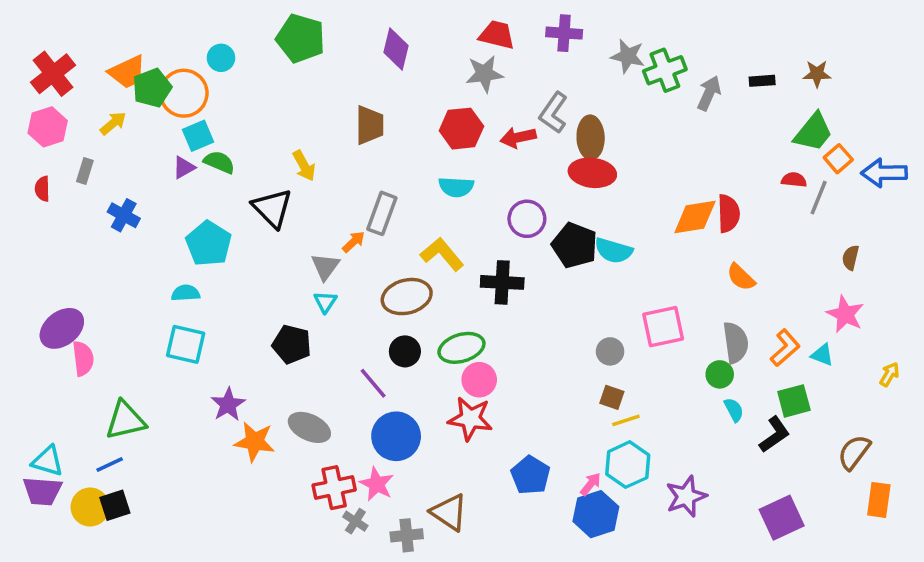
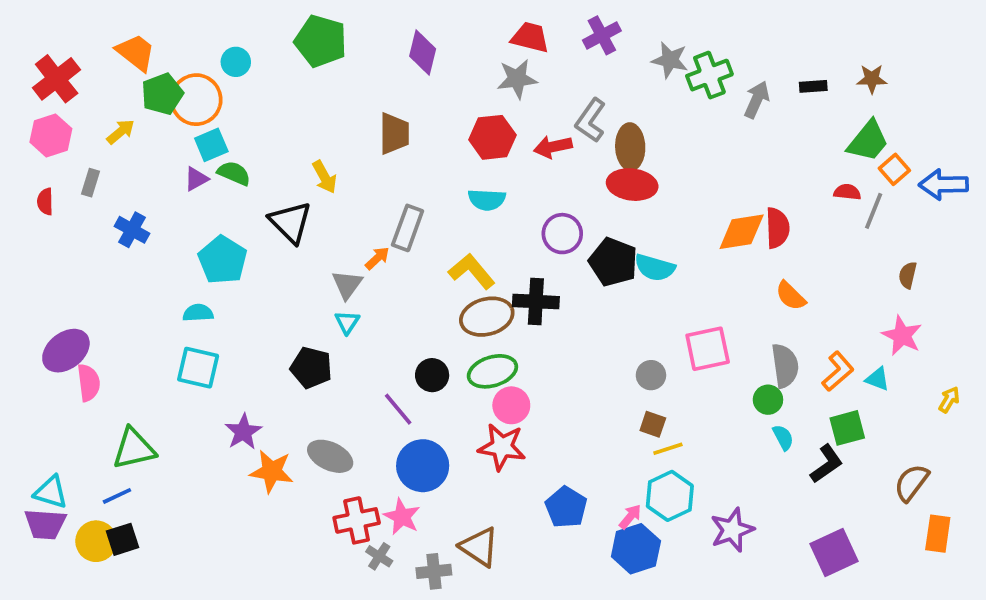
purple cross: (564, 33) -> (602, 35), turned -32
orange trapezoid: (127, 72) -> (136, 52), moved, turned -117
brown ellipse: (407, 297) -> (487, 317), moved

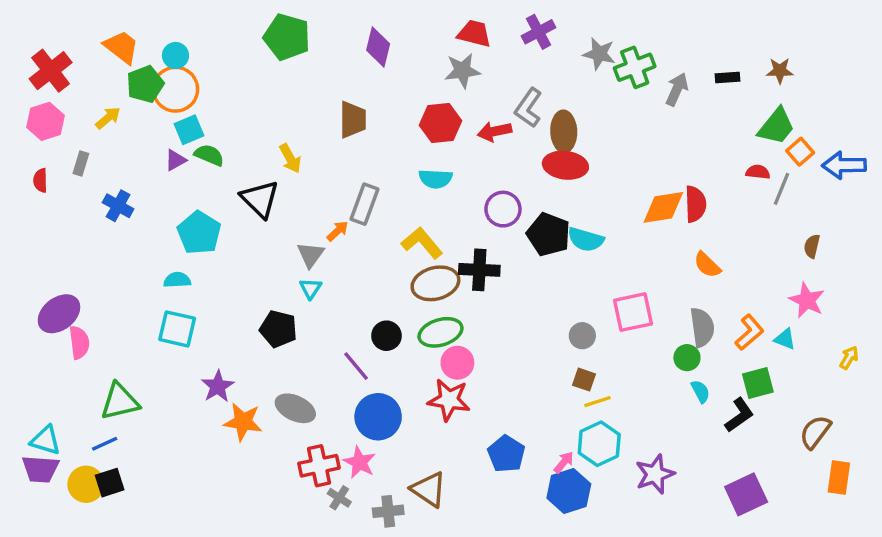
cyan circle: (236, 62) -> (175, 55), moved

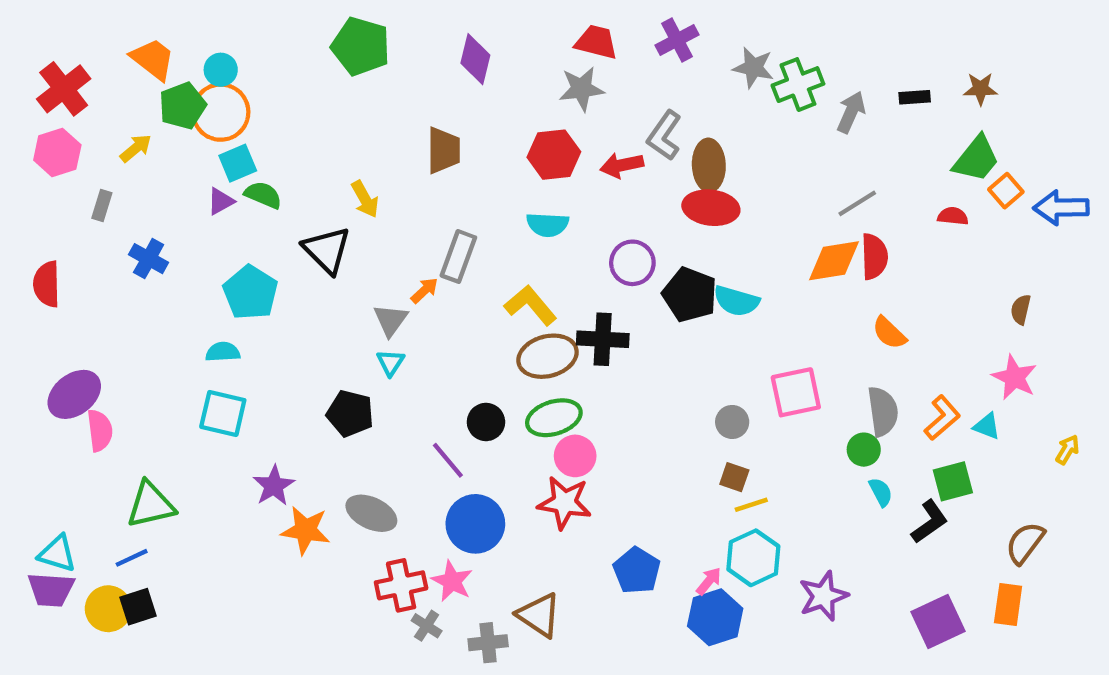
red semicircle: (40, 180) -> (47, 284), moved, size x1.5
gray line: (782, 189) -> (857, 203), moved, turned 36
orange rectangle: (839, 478) -> (1008, 604), moved

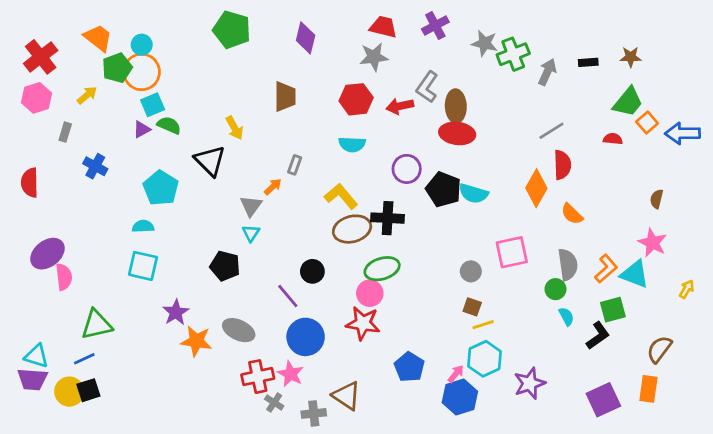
gray rectangle: (458, 256) -> (295, 165), size x0.6
orange diamond: (834, 261) -> (536, 188), moved, turned -51
green ellipse: (554, 418) -> (382, 269), moved
cyan triangle: (987, 426) -> (635, 274), size x1.6

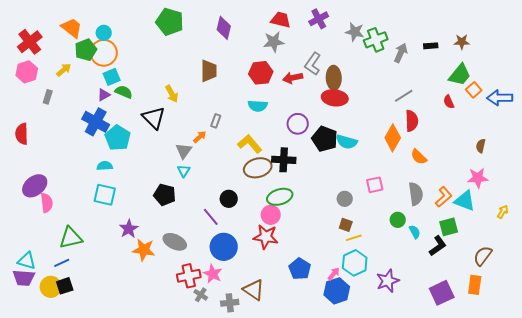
red semicircle: (613, 139) -> (449, 102), turned -120
blue cross: (95, 166) -> (96, 122), moved, size x1.5
pink star: (652, 243) -> (478, 178), turned -30
pink square: (512, 252) -> (375, 185), size x0.7
green circle: (556, 289) -> (398, 220), moved

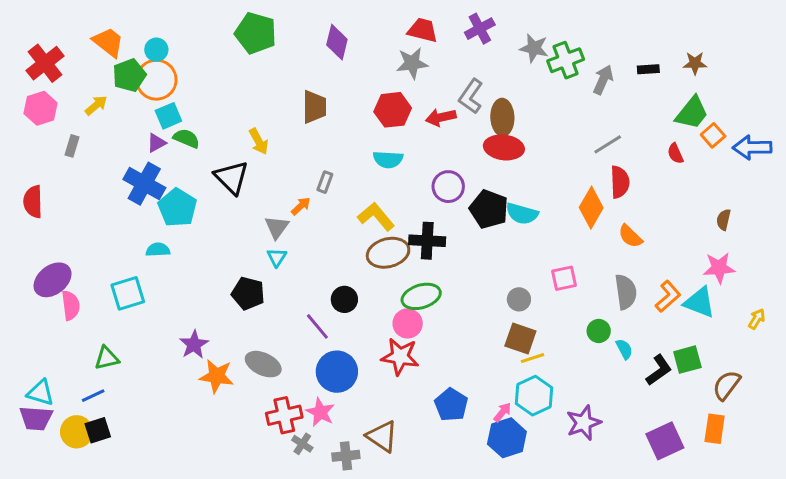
cyan square: (105, 195) -> (128, 293), moved, turned -30
brown square: (346, 225) -> (520, 339), size x1.5
green square: (449, 227) -> (687, 360), moved
green triangle: (71, 238) -> (107, 358), size x0.7

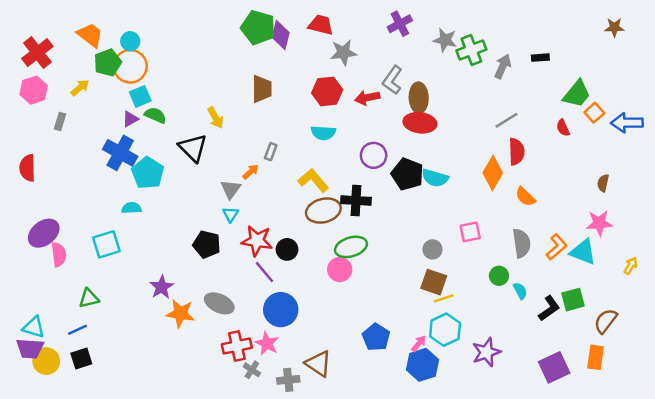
red trapezoid: (423, 30) -> (321, 25), moved
green pentagon: (256, 33) -> (258, 27), moved
brown star: (695, 63) -> (614, 27), moved
red star: (400, 357) -> (257, 241), moved
yellow circle: (77, 432) -> (46, 361), moved

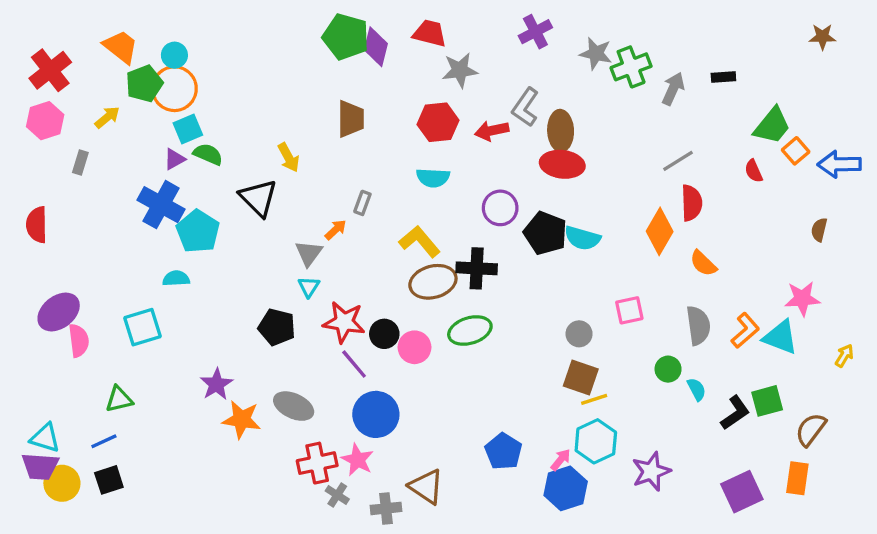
brown semicircle: (603, 183) -> (819, 230), moved
pink circle: (340, 269) -> (415, 347), moved

